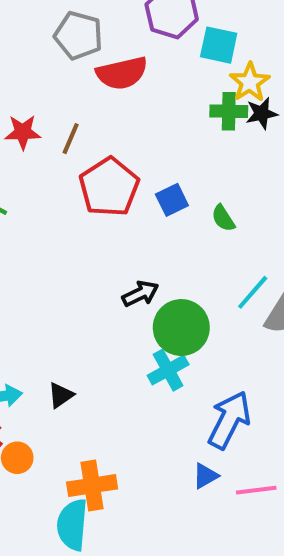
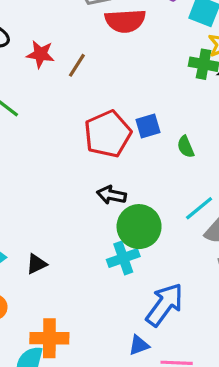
red pentagon: (109, 187) -> (108, 134), moved
black arrow: (140, 294) -> (112, 195), turned -152

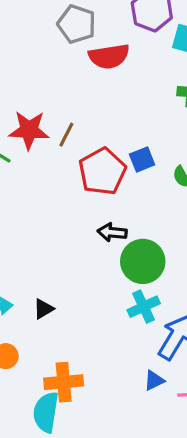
red star: (40, 54) -> (29, 130), moved, size x1.4
brown line: (77, 65) -> (66, 135), moved
cyan cross: (123, 258) -> (144, 307), moved

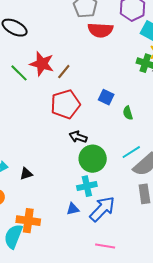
blue square: (142, 160) -> (106, 97), turned 35
red pentagon: (102, 171) -> (65, 104), moved
blue triangle: (154, 380) -> (73, 209), moved

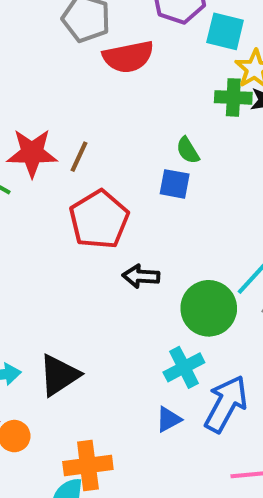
green semicircle: (128, 113) -> (188, 150), moved
green circle: (93, 159) -> (209, 308), moved
black triangle: (26, 174) -> (59, 375), size x1.6

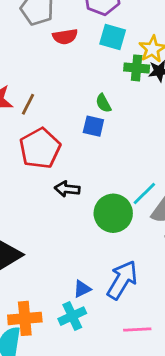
cyan square: (225, 31) -> (113, 37), moved
red semicircle: (128, 57) -> (65, 37), size x0.7
cyan cross: (184, 367) -> (72, 316), moved

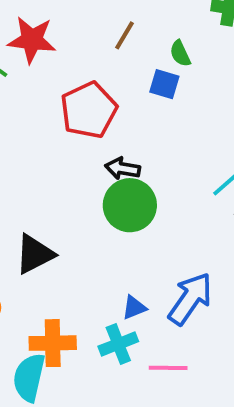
brown line: (28, 104) -> (125, 35), moved
green circle: (113, 213) -> (130, 205), moved
pink line: (137, 330) -> (168, 368), moved

